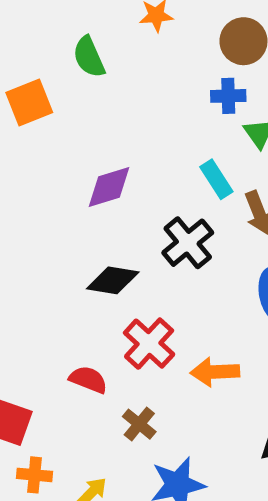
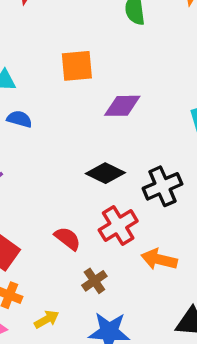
orange square: (29, 102) -> (77, 66), moved
black cross: (188, 243) -> (163, 186), moved

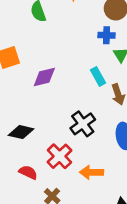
black diamond: (105, 173) -> (21, 132), moved

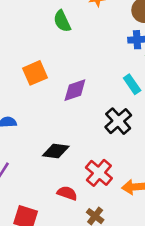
black cross: (83, 124) -> (118, 121), moved

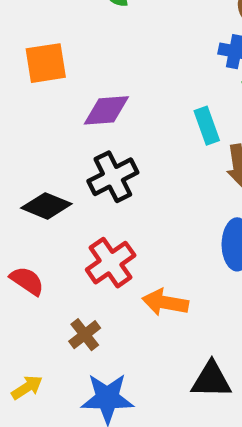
black cross: (118, 121) -> (113, 177), moved
red semicircle: (67, 193) -> (27, 281), moved

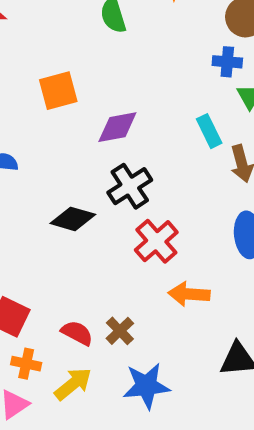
red cross: (111, 263) -> (156, 241), moved
red semicircle: (27, 281) -> (77, 333), moved
yellow arrow: (27, 387) -> (73, 384), size x1.4

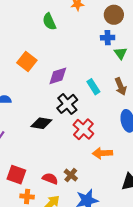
orange square: (58, 91) -> (27, 62), turned -30
cyan rectangle: (209, 131) -> (93, 87), moved

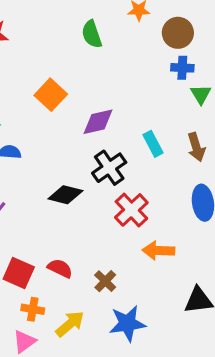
brown circle: (114, 15) -> (178, 33), moved
red semicircle: (50, 179) -> (60, 268), moved

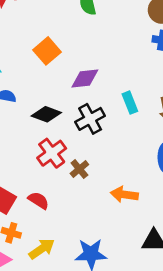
black diamond: (65, 195) -> (46, 114), moved
red cross: (131, 210) -> (52, 153), moved
brown cross: (105, 281) -> (79, 169), moved

